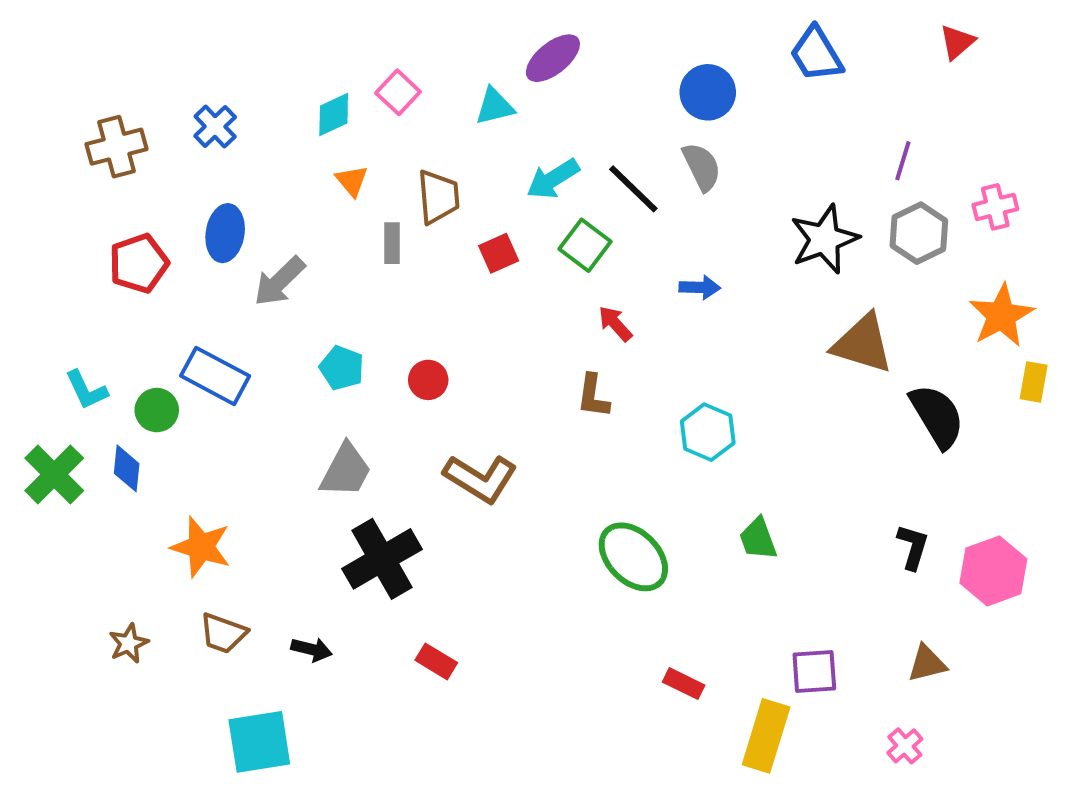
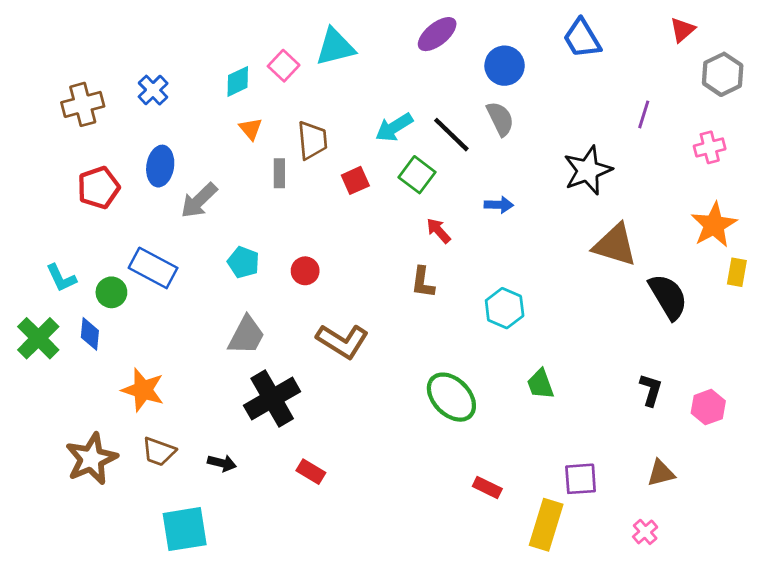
purple ellipse: (553, 58) -> (437, 34), moved
cyan triangle: (495, 106) -> (335, 47), moved, size x1.4
gray hexagon: (919, 233) -> (723, 74), moved
pink hexagon: (993, 571) -> (708, 407), size x0.7
brown star: (129, 643) -> (91, 459), size x1.8

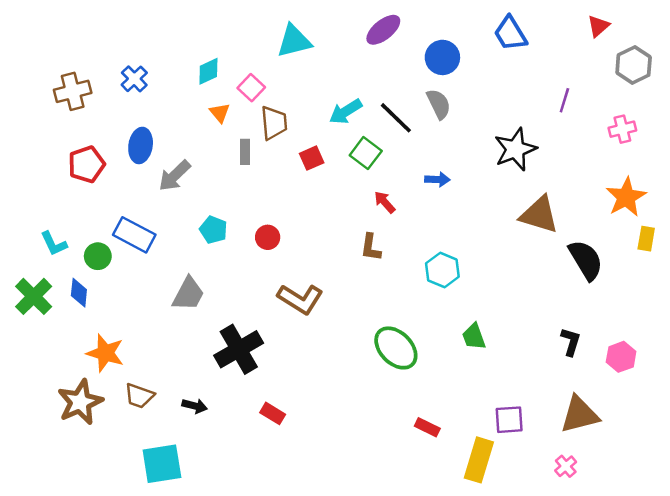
pink square: (284, 66) -> (251, 88), moved
gray trapezoid: (246, 335) -> (188, 294), moved
orange star: (143, 390) -> (105, 353), moved
brown triangle: (661, 473) -> (580, 415), size x1.6

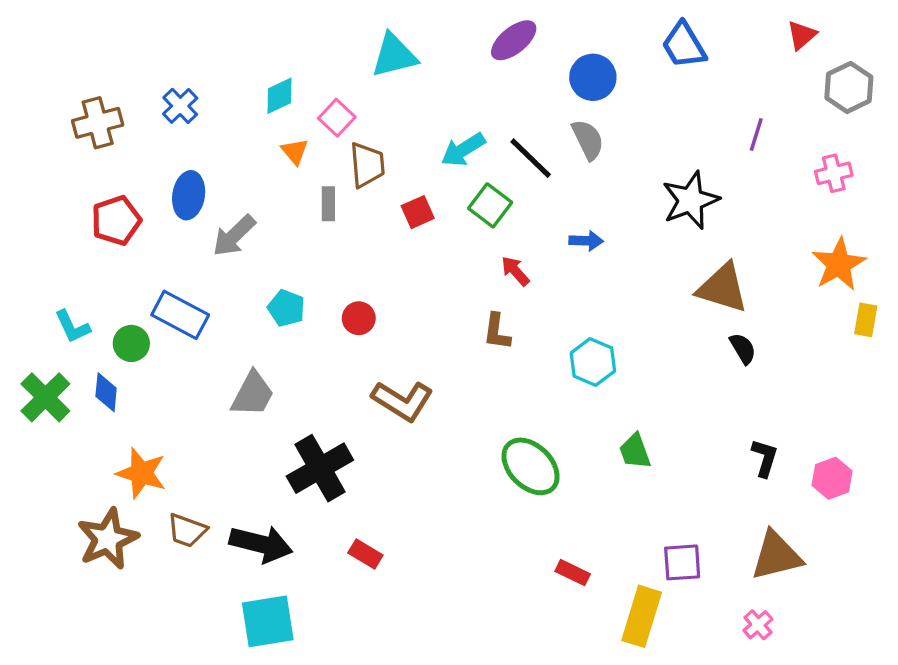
black semicircle: (586, 260) -> (743, 349), moved, size x0.6
black arrow: (195, 406) -> (261, 544), size x1.8
cyan square: (162, 464) -> (268, 621), moved

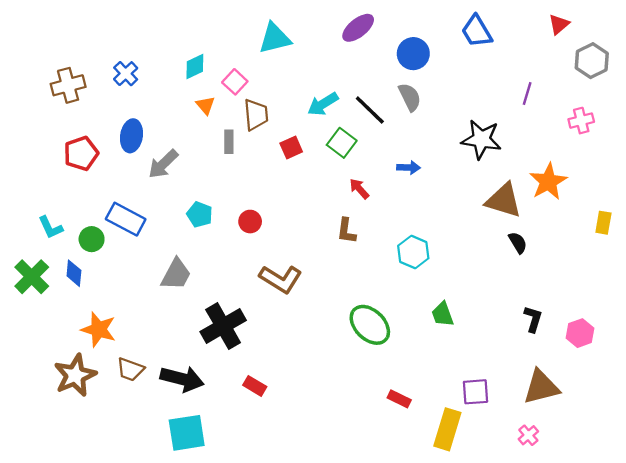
black star: (691, 200) -> (481, 139), turned 30
orange star: (839, 264) -> (548, 182), moved

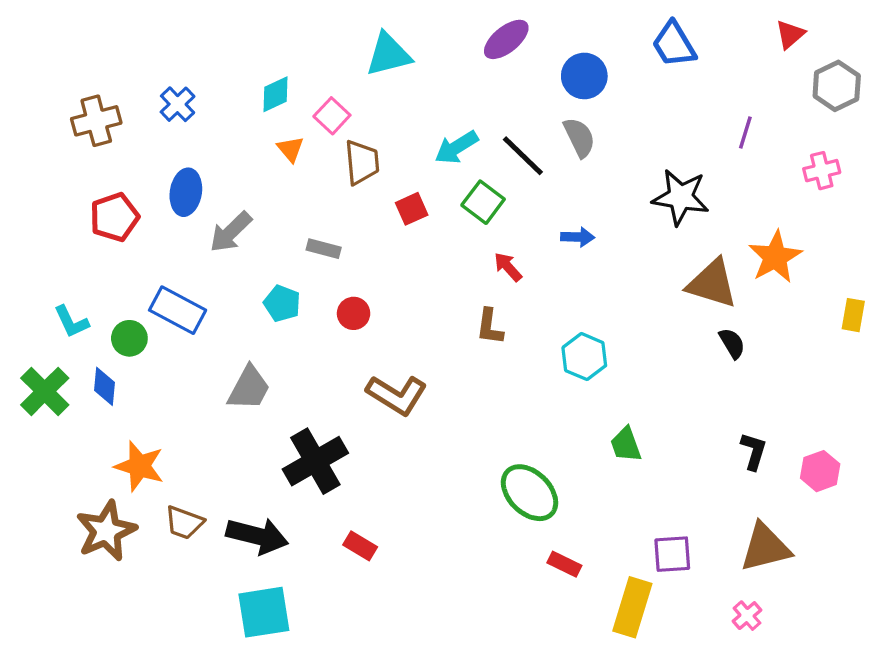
gray rectangle: (229, 142) -> (324, 249), moved, turned -75
green ellipse: (370, 325) -> (530, 493), moved

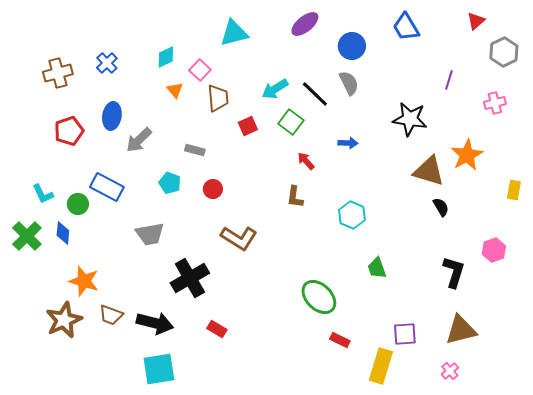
gray trapezoid: (249, 388) -> (150, 234), turned 52
black L-shape: (754, 451) -> (454, 272), size x1.4
pink hexagon: (820, 471) -> (494, 250), moved

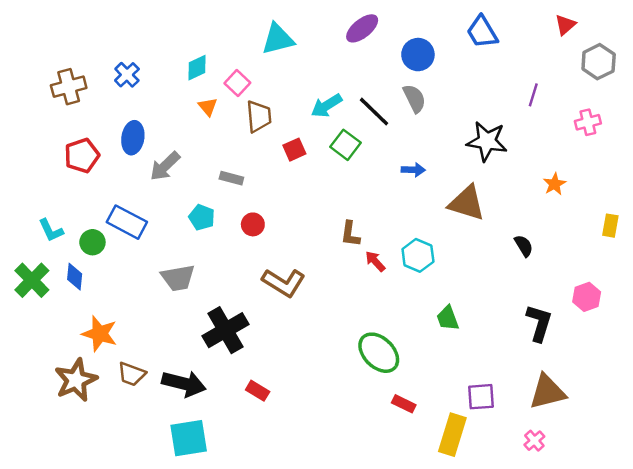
orange star: (467, 155) -> (555, 184), size x0.6
red arrow: (306, 161) -> (375, 261), moved
brown triangle: (429, 171) -> (467, 203), moved

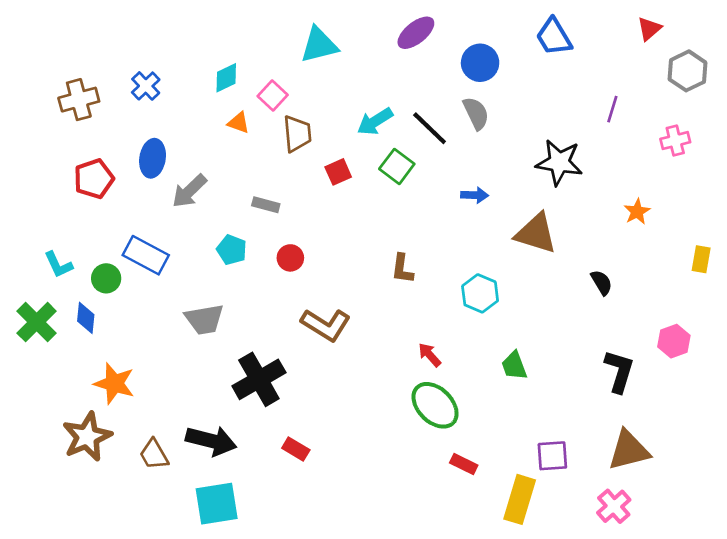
orange triangle: (208, 107) -> (239, 123), turned -30
red arrow: (375, 261) -> (430, 355), moved
brown trapezoid: (132, 374) -> (154, 454), moved, turned 40
pink cross: (534, 441) -> (614, 506), size x1.4

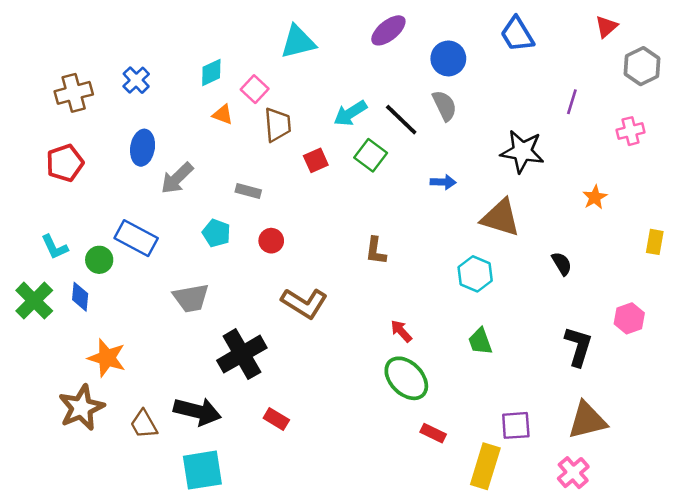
red pentagon: (94, 179) -> (65, 163), moved
cyan hexagon: (480, 293) -> (475, 274), moved

